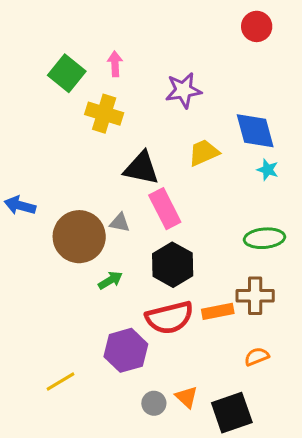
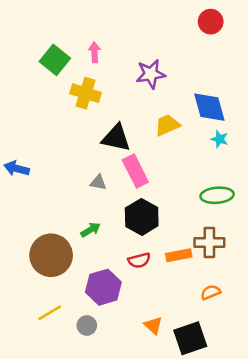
brown circle: (79, 237) -> (51, 255), moved
red semicircle: (169, 318) -> (139, 260), size x0.6
gray circle: (154, 403) -> (87, 325), moved

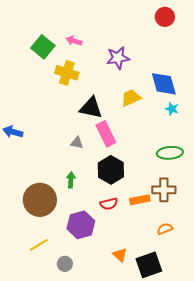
pink arrow: (94, 52) -> (74, 41), turned -70
green arrow: (91, 230) -> (71, 180), turned -56
gray circle: (87, 325) -> (65, 264), moved

